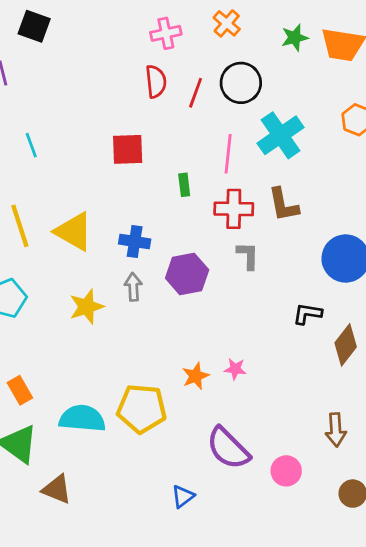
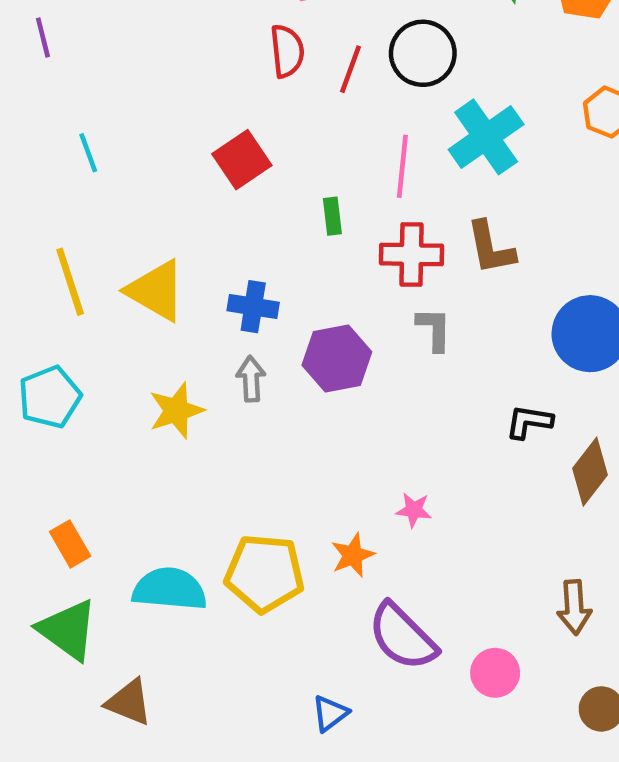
red square: (128, 149) -> (242, 160), turned -32
orange star: (196, 376) -> (353, 555), moved

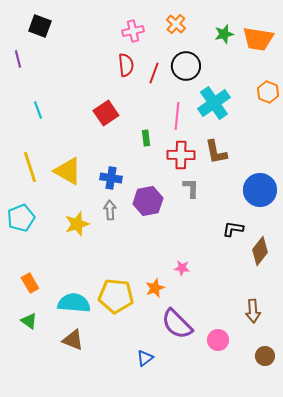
green triangle: (68, 630) -> (29, 321), size x0.6
brown triangle: (129, 702) -> (73, 340), moved

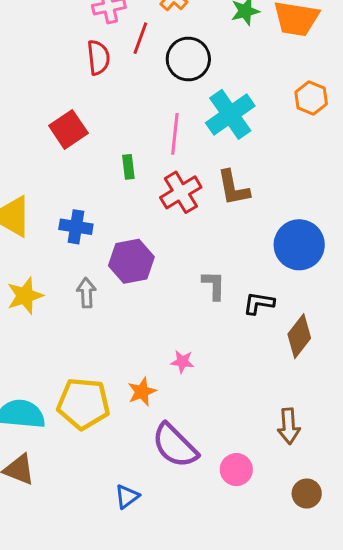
red line: (154, 73) -> (140, 38), moved
red cross: (181, 155) -> (181, 192), turned -32
gray L-shape: (191, 188) -> (214, 285), moved
gray arrow: (110, 210) -> (86, 293), moved

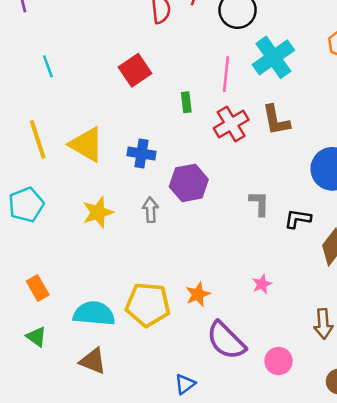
pink star: (182, 362) -> (262, 284), moved, turned -30

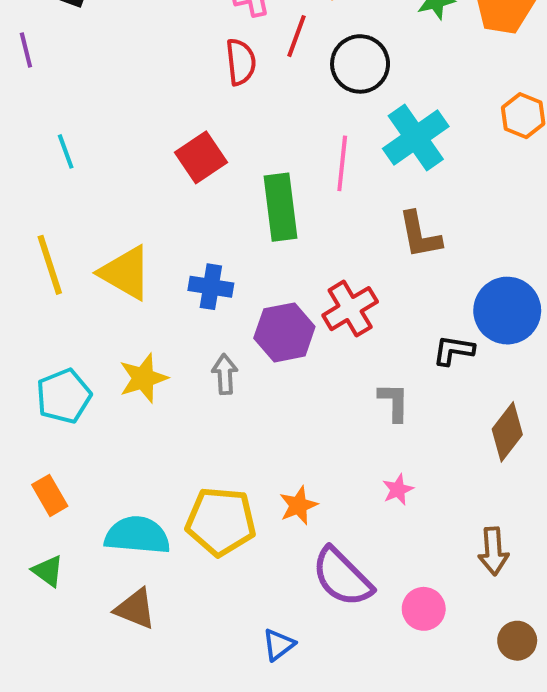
green rectangle: (186, 102) -> (281, 207), size x2.0
red cross: (231, 124) -> (350, 309), moved
gray L-shape: (259, 203) -> (394, 402), moved
cyan pentagon: (26, 205) -> (64, 396), moved
black L-shape: (298, 219) -> (454, 350), moved

